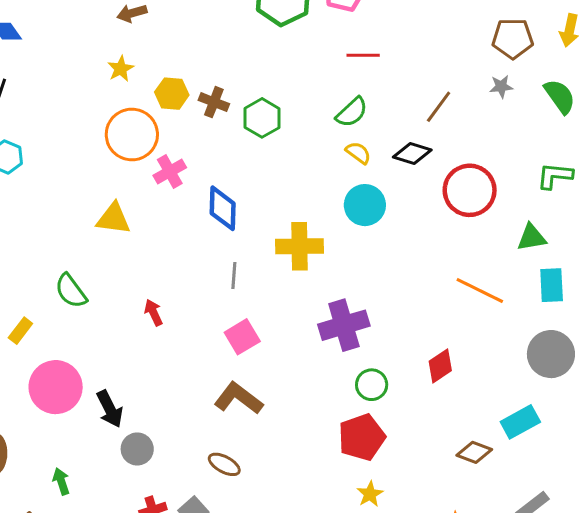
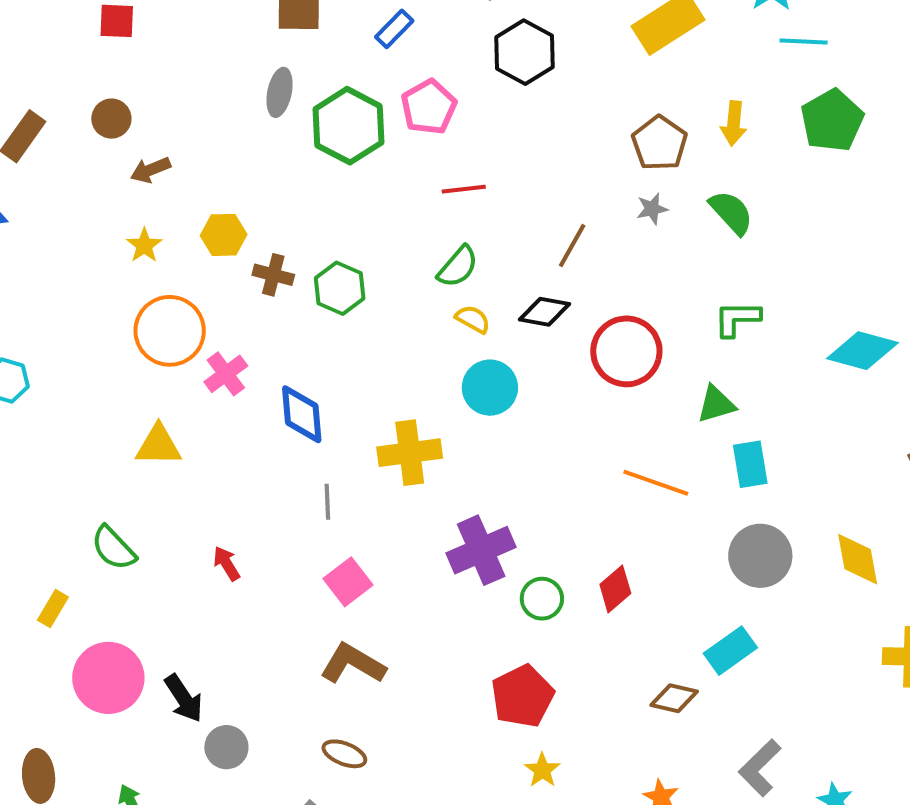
brown pentagon: (513, 38) -> (660, 143), turned -30
yellow hexagon: (172, 94) -> (224, 235), moved
green circle: (372, 385) -> (542, 599), moved

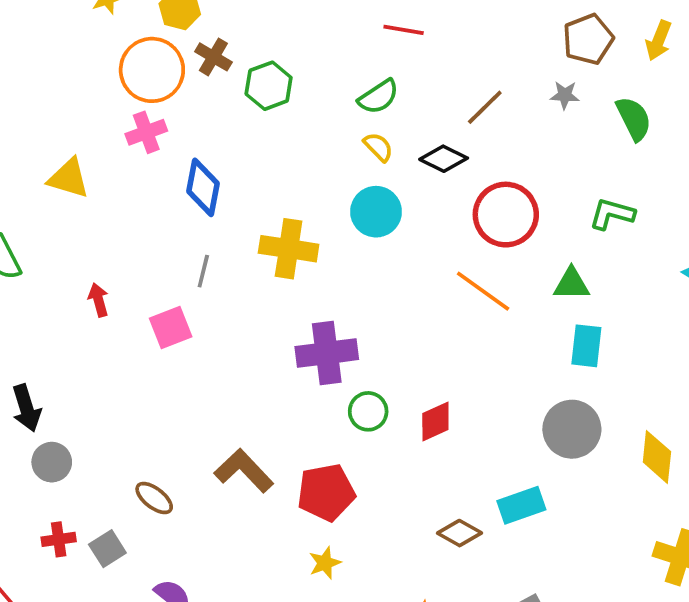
orange circle: (170, 331) -> (152, 70), moved
orange line: (656, 483) -> (483, 291), moved
pink square: (348, 582) -> (171, 328), moved
brown L-shape: (353, 664) -> (244, 471), moved

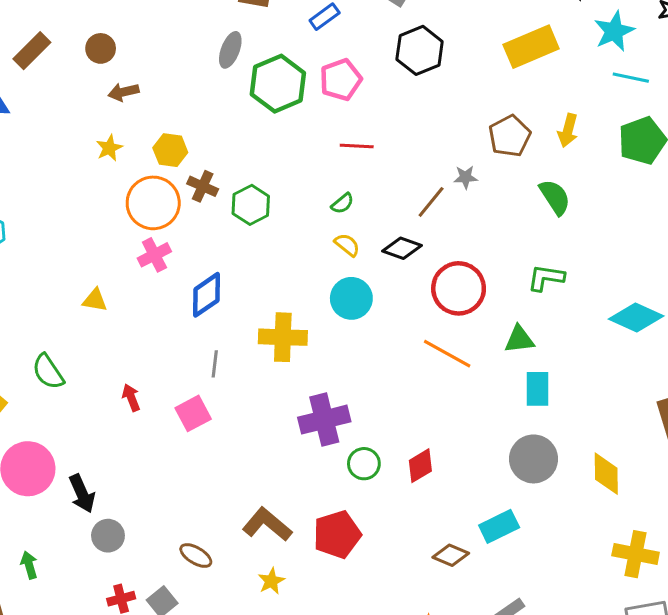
gray star: (565, 95) -> (465, 177), moved
green semicircle: (379, 97) -> (342, 203), size x0.7
yellow triangle: (69, 178) -> (95, 300), size x0.7
blue diamond: (203, 187) -> (206, 295), turned 51
yellow star: (325, 563) -> (271, 581), moved

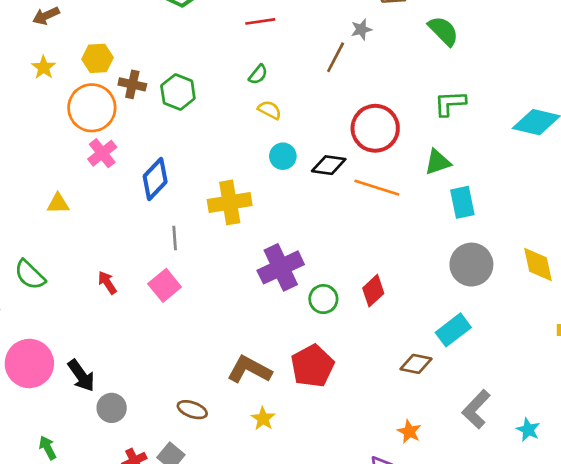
black diamond: (402, 248) -> (329, 165), moved
cyan circle: (351, 298) -> (283, 156), size x0.7

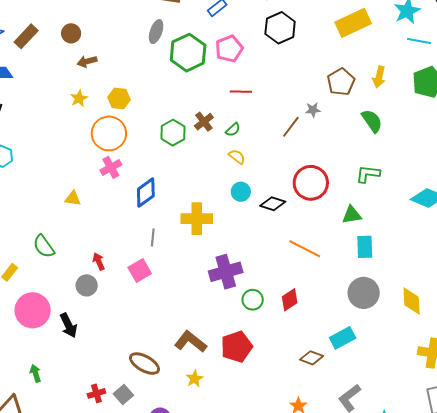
brown cross: (132, 84) -> (204, 122), moved, turned 30
orange line: (377, 188) -> (305, 249), moved
gray circle: (112, 408) -> (87, 285), moved
brown ellipse: (192, 410) -> (144, 364), size x1.4

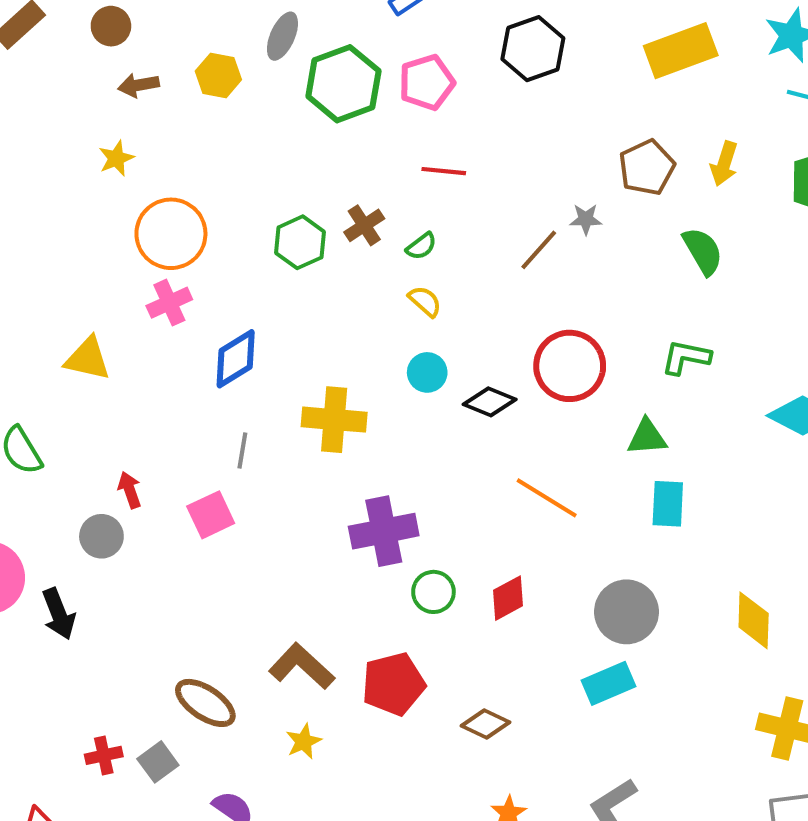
yellow hexagon: (119, 98) -> (218, 75), moved
yellow triangle: (73, 198) -> (88, 359), size x1.4
gray circle: (364, 293) -> (626, 612), moved
brown diamond: (312, 358) -> (485, 724), moved

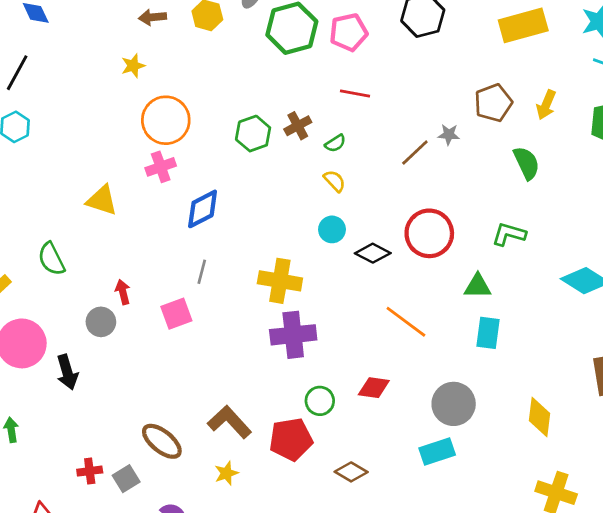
yellow cross: (334, 420) -> (280, 281), moved
green circle: (433, 592) -> (320, 401), moved
red diamond: (508, 598) -> (374, 388), turned 32

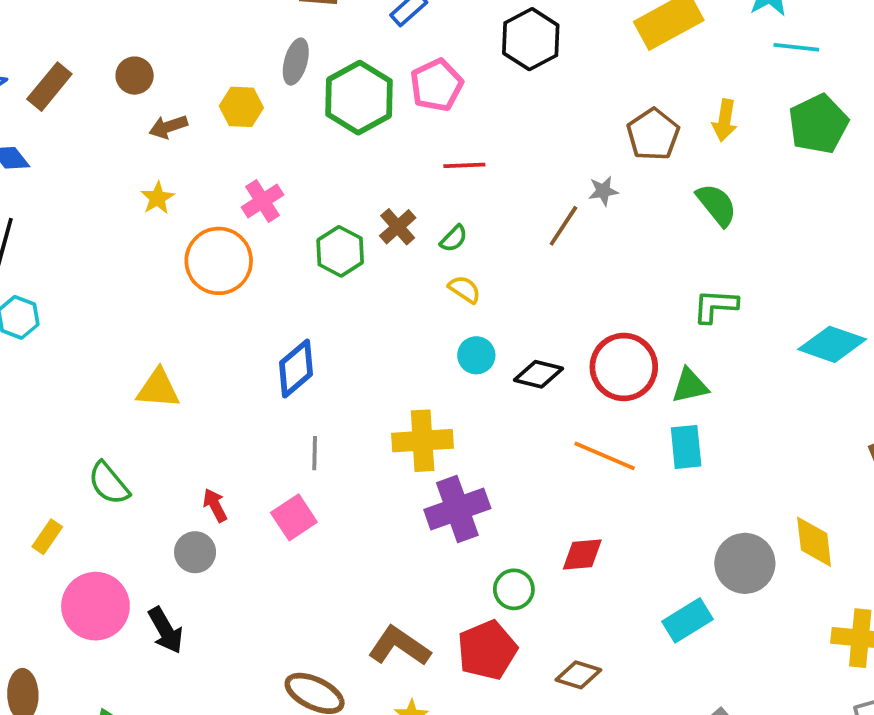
pink cross: (161, 167) -> (263, 201), moved
red circle: (429, 233) -> (624, 367), moved
cyan rectangle: (488, 333) -> (686, 447), moved
gray circle: (454, 404) -> (745, 563), moved

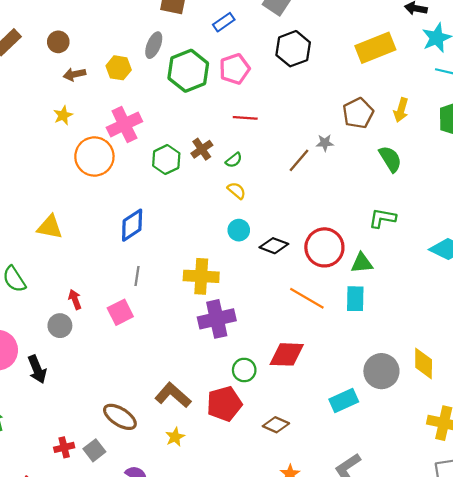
pink cross: (263, 201) -> (124, 124), size x1.4
red diamond: (582, 555) -> (287, 354), size x1.4

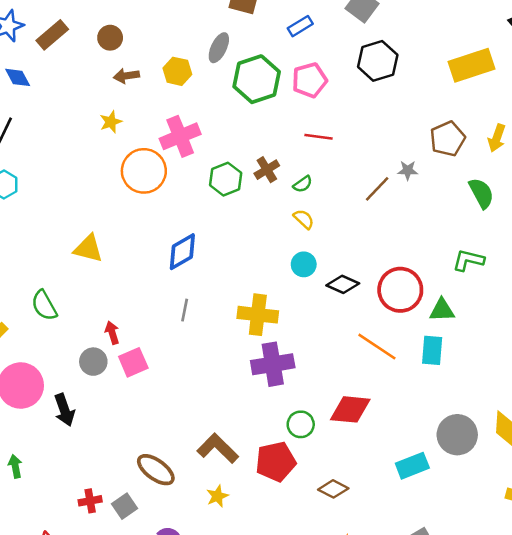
pink square: (120, 312) -> (133, 362), moved

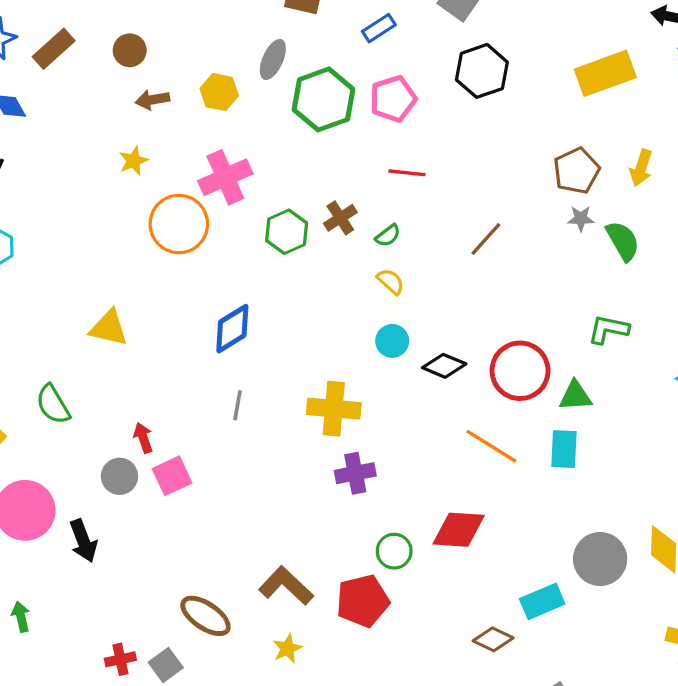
gray star: (408, 170) -> (581, 219), moved
purple cross: (273, 364) -> (355, 473), size x0.7
brown diamond: (333, 489) -> (493, 639), moved

